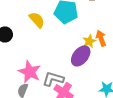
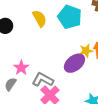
pink star: (30, 72) -> (21, 68), size x0.7

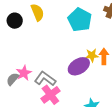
yellow semicircle: (40, 18) -> (37, 12), moved
pink star: (21, 68) -> (24, 73), moved

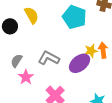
gray semicircle: (13, 79) -> (17, 61), moved
gray L-shape: (45, 79) -> (49, 58), moved

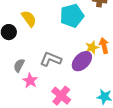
cyan pentagon: (74, 17) -> (72, 16), turned -30

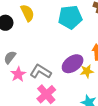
yellow star: (92, 47) -> (87, 71), moved
gray L-shape: (51, 59) -> (41, 72), moved

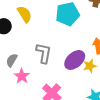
gray L-shape: (41, 72) -> (44, 53), moved, turned 75

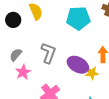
purple ellipse: (75, 60) -> (78, 65), turned 60

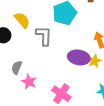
gray L-shape: (48, 53) -> (44, 36), moved

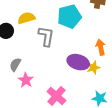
yellow semicircle: (22, 20) -> (26, 18), turned -72

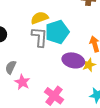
cyan pentagon: (69, 16) -> (57, 32), moved
yellow semicircle: (26, 18) -> (39, 18), moved

